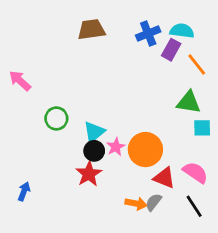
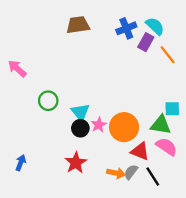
cyan semicircle: (182, 31) -> (155, 26), turned 36
green triangle: (189, 102) -> (161, 125), moved
cyan triangle: (94, 132) -> (80, 112), turned -30
red star: (89, 174) -> (76, 163), moved
black line: (194, 206) -> (153, 176), moved

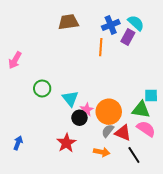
orange line: (168, 55) -> (101, 47), moved, turned 42
pink arrow: (17, 69) -> (15, 60), turned -102
black circle: (80, 128) -> (79, 118), moved
gray semicircle: (131, 172) -> (108, 131), moved

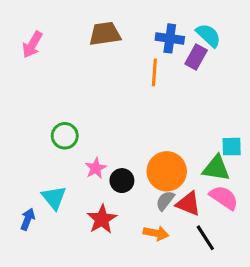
blue cross: (111, 25) -> (170, 38), turned 30
pink arrow: (15, 60) -> (32, 45), moved
cyan triangle: (70, 99) -> (54, 198), moved
pink star: (87, 110) -> (96, 168), moved

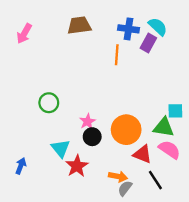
pink star: (96, 168) -> (87, 121), moved
cyan triangle: (54, 198) -> (61, 148), moved
gray semicircle: (165, 201) -> (125, 188), moved

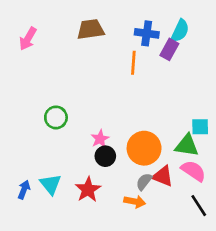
cyan semicircle: (158, 27) -> (180, 31), turned 72
cyan triangle: (61, 148) -> (51, 184), moved
black line: (155, 180) -> (199, 206), moved
gray semicircle: (125, 188) -> (144, 182), moved

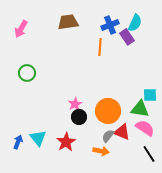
blue cross: (147, 33) -> (110, 25), turned -30
purple rectangle: (169, 49) -> (127, 37), turned -63
green circle: (56, 117) -> (27, 73), moved

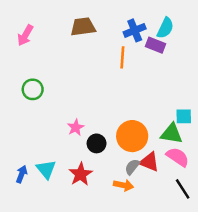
purple rectangle: (127, 37) -> (156, 45), turned -35
pink star: (75, 104) -> (76, 127), moved

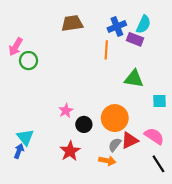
pink arrow: (25, 35) -> (16, 47), moved
green circle: (33, 89) -> (29, 61), moved
green triangle: (171, 134) -> (134, 79), moved
red triangle: (149, 162) -> (130, 140), turned -48
cyan triangle: (46, 169) -> (25, 137), moved

